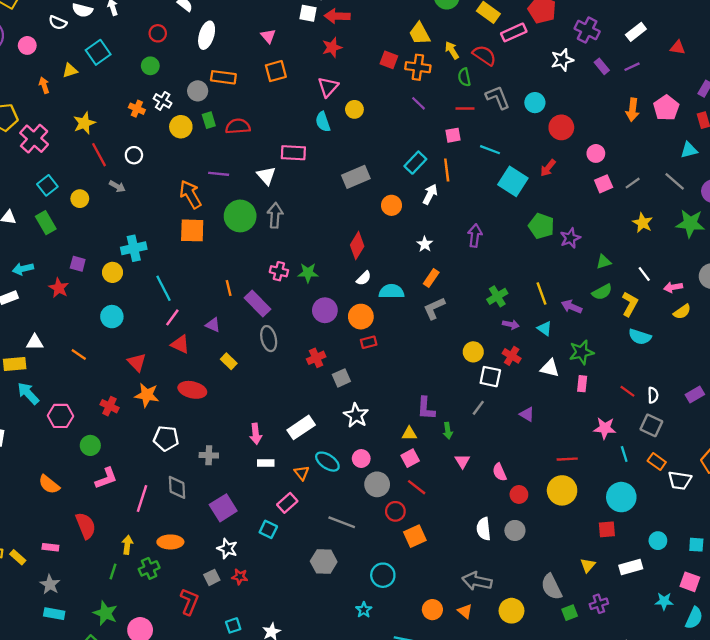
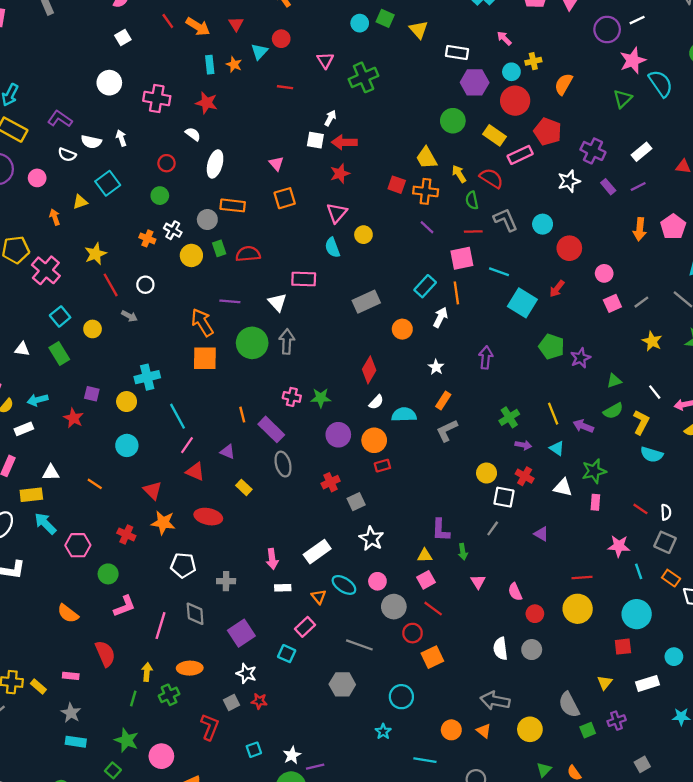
pink square: (453, 135) -> (462, 258), size x1.5

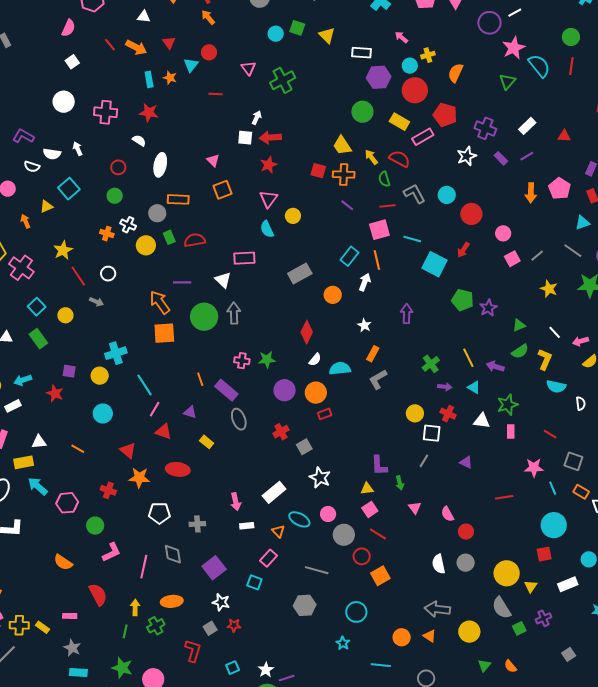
white semicircle: (666, 512) -> (581, 403), moved
yellow circle: (578, 609) -> (507, 573), moved

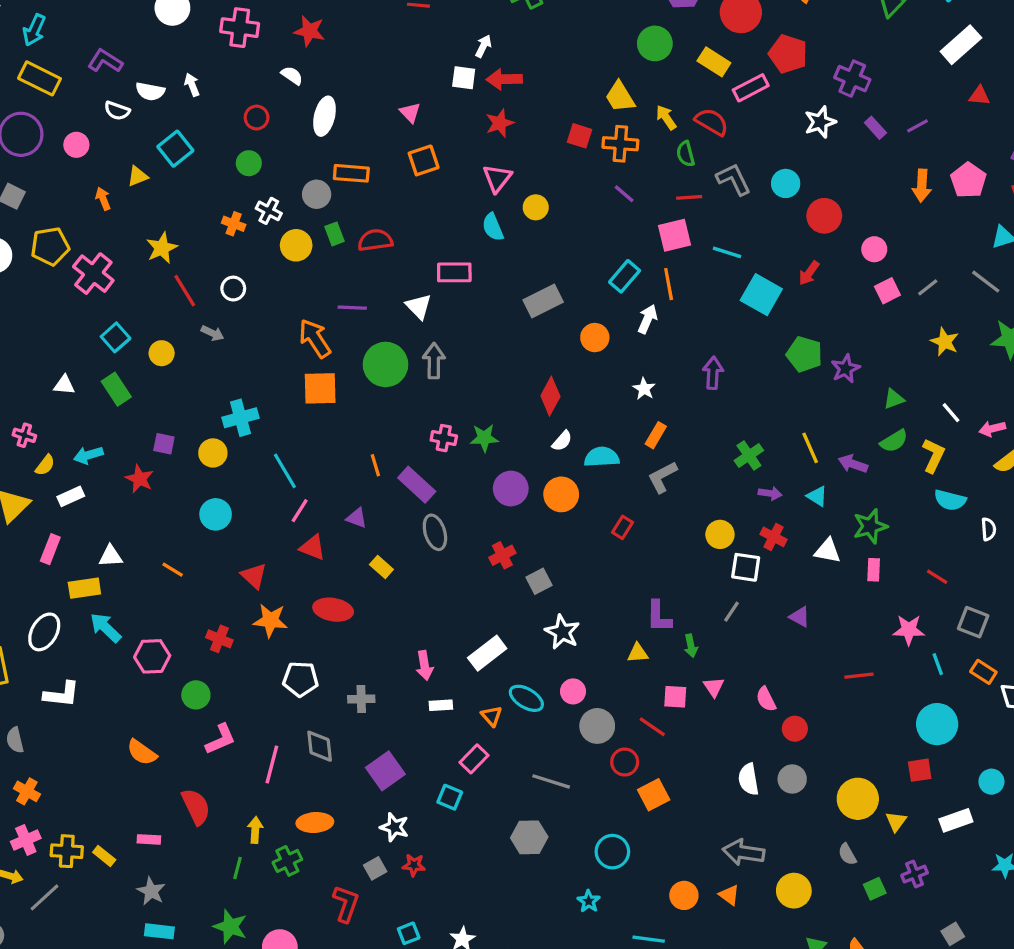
white rectangle: (527, 126) -> (961, 45), moved, size x1.4
red rectangle: (325, 414) -> (623, 527), moved, turned -40
pink square: (370, 509) -> (675, 697), moved, turned 35
gray semicircle: (501, 608) -> (847, 854), size x0.6

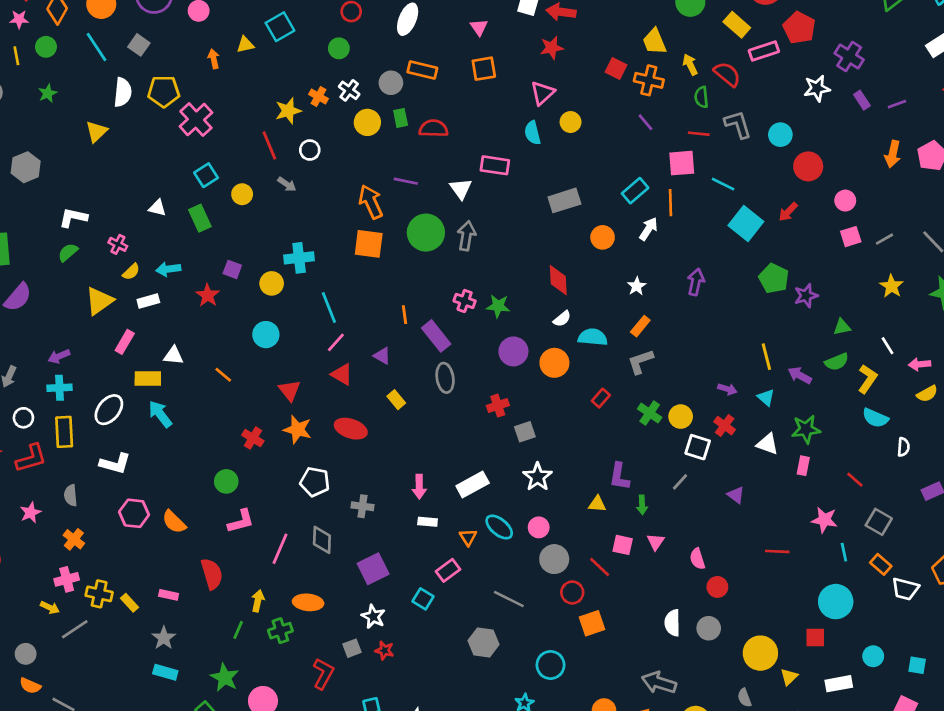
yellow star: (162, 248) -> (288, 111), moved
red diamond: (550, 396) -> (558, 280), turned -40
green cross: (749, 455) -> (650, 413), moved, turned -30
pink hexagon: (152, 656) -> (134, 513), moved

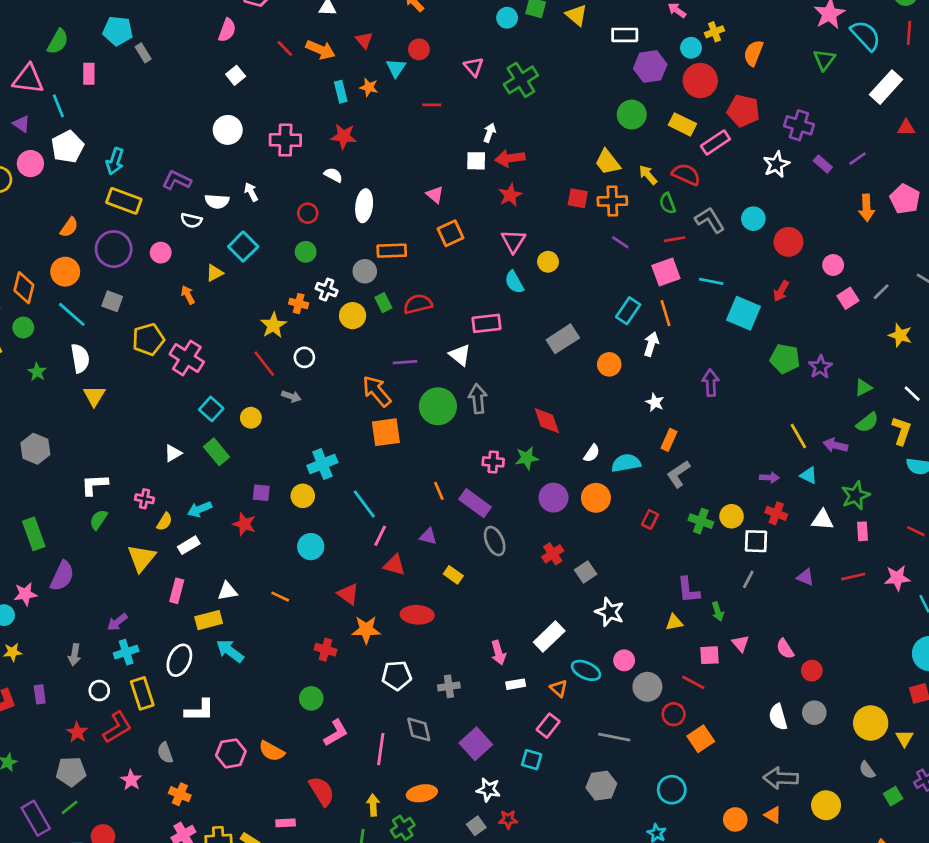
white semicircle: (123, 92) -> (80, 358), moved
white triangle: (157, 208) -> (173, 453), turned -30
red diamond: (558, 280) -> (547, 421), moved
red line: (777, 551) -> (853, 577), moved

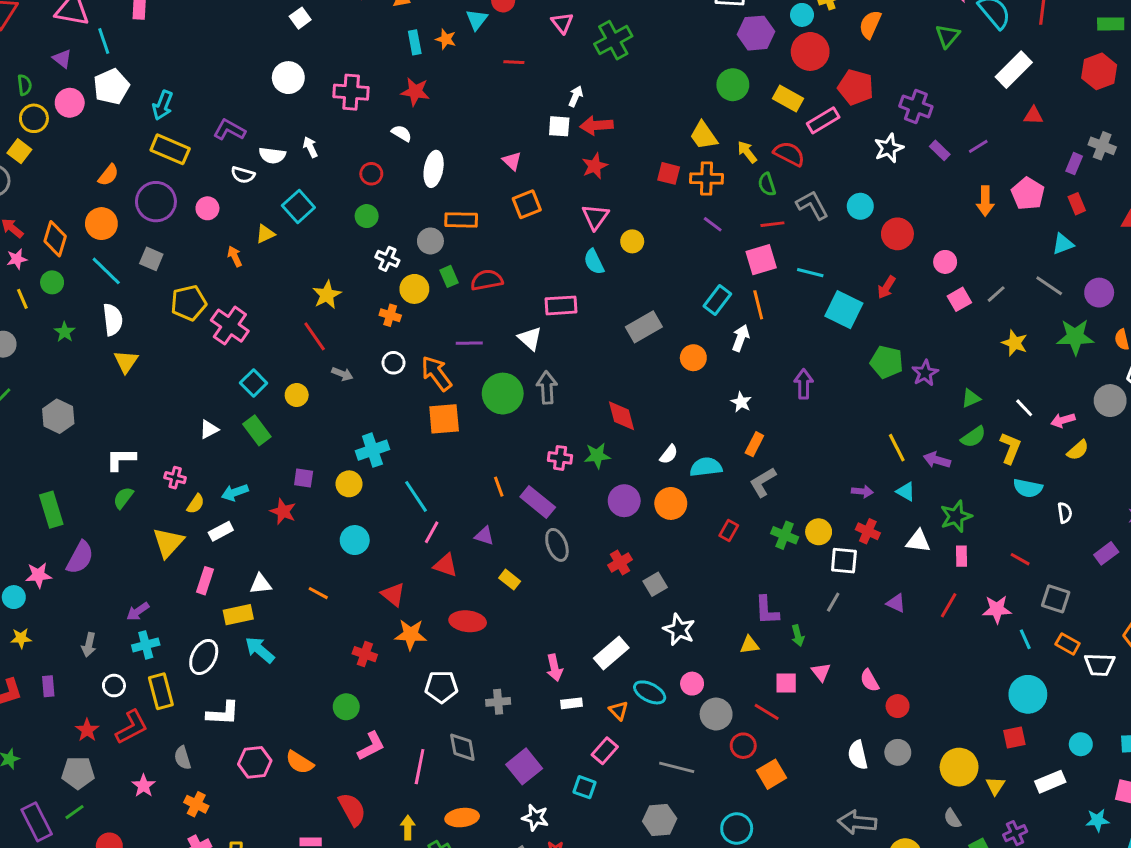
orange cross: (299, 304) -> (390, 315), moved
white circle: (304, 357) -> (393, 363), moved
red line: (853, 577) -> (949, 605), turned -50

